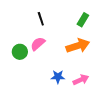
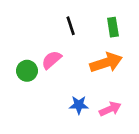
black line: (41, 19) -> (71, 26), moved
green rectangle: (83, 20) -> (113, 27), turned -40

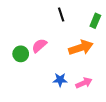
black line: (71, 26) -> (61, 15), moved
green rectangle: (113, 27) -> (95, 21), moved, turned 32

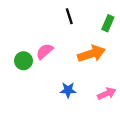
pink arrow: (84, 83) -> (107, 94), moved

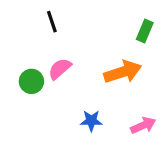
black line: (69, 16) -> (52, 22), moved

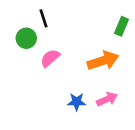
green circle: (31, 81) -> (26, 38), moved
pink arrow: (143, 125) -> (107, 99), moved

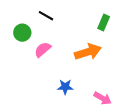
black line: (43, 18) -> (46, 16), moved, turned -42
pink arrow: (107, 99) -> (103, 98), moved, turned 54

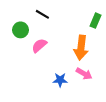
orange arrow: (88, 52) -> (81, 48), turned 115
pink arrow: (103, 98) -> (84, 74), moved

